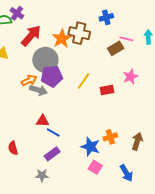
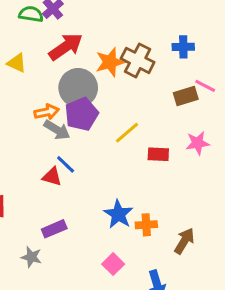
purple pentagon: (52, 76) -> (82, 114), turned -30
blue line: (53, 133) -> (66, 164), moved
blue star: (90, 147) -> (118, 214), moved

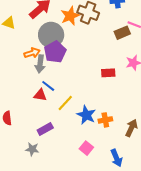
gray arrow: (57, 130) -> (40, 64), turned 72
yellow line: (127, 133) -> (65, 103), moved

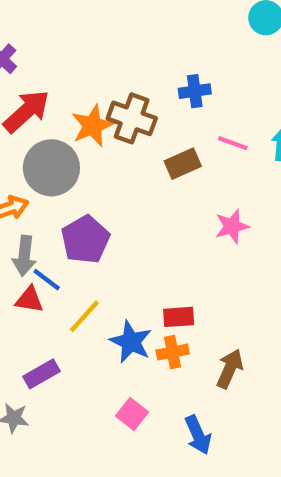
brown rectangle: (122, 33) -> (183, 164), moved
purple pentagon: (55, 52) -> (85, 240), moved
gray arrow: (40, 64) -> (24, 256), moved
red rectangle: (108, 73) -> (179, 317), moved

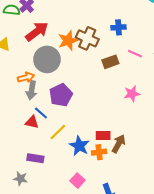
gray arrow: (24, 256) -> (32, 90), moved
brown arrow: (230, 369) -> (119, 144), moved
purple rectangle: (42, 374) -> (35, 158), turned 35

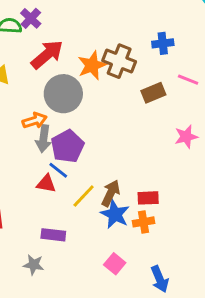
purple pentagon: (61, 95) -> (67, 146), moved
brown arrow: (119, 144) -> (111, 193), moved

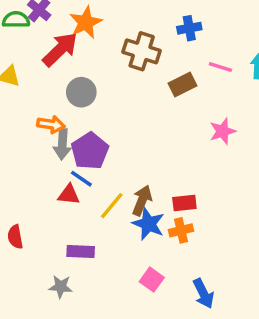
orange star: (92, 65) -> (86, 22), moved
gray circle: (63, 94) -> (81, 92), size x0.7
orange arrow: (35, 121) -> (51, 125), turned 30

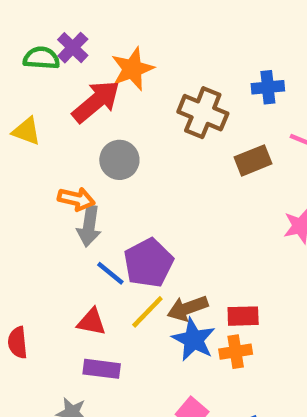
purple pentagon: (90, 151) -> (148, 263), moved
red triangle: (69, 195) -> (92, 322), moved
brown arrow: (142, 200) -> (188, 308), turned -136

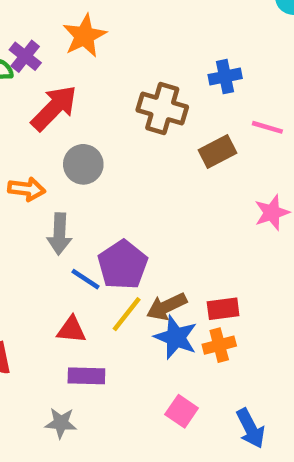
orange star: (132, 69) -> (84, 36), moved
orange arrow: (76, 199) -> (27, 189), moved

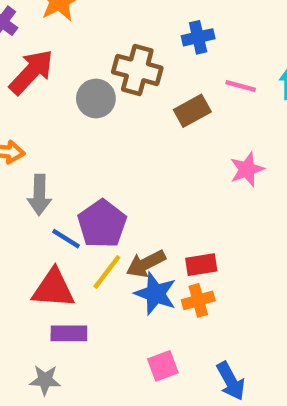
gray circle: (83, 164) -> (96, 98), moved
red triangle: (72, 330) -> (53, 289), size x1.5
pink square: (182, 411) -> (163, 366), turned 36

